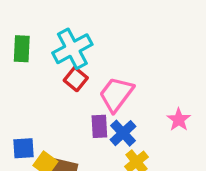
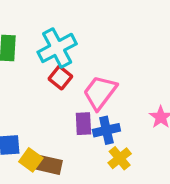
blue cross: (123, 133) -> (106, 130), turned 30

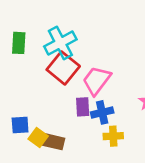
red square: (60, 78) -> (63, 68), size x1.6
yellow cross: (120, 158) -> (113, 136), turned 36

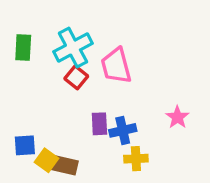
red square: (63, 68) -> (76, 77), size x0.6
pink trapezoid: (97, 80) -> (116, 66), moved, turned -52

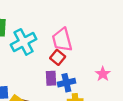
cyan cross: (73, 48) -> (24, 42), moved
red square: (76, 77) -> (58, 57), moved

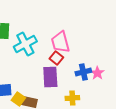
purple rectangle: (51, 78) -> (50, 77), size x1.5
blue cross: (66, 83) -> (83, 72), moved

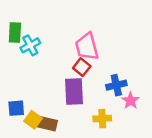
cyan cross: (25, 44) -> (30, 45), moved, size x0.7
pink star: (97, 73) -> (130, 101), moved

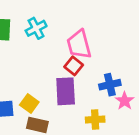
cyan cross: (30, 45) -> (36, 28), moved
yellow square: (33, 120) -> (29, 103), moved

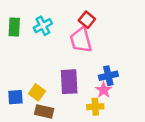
red square: (74, 66) -> (87, 20), moved
pink star: (125, 101) -> (104, 90), moved

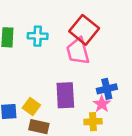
red square: (87, 20) -> (84, 30), size x1.6
cyan cross: (43, 26) -> (38, 36), turned 30

